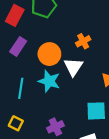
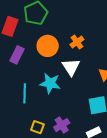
orange circle: (49, 54) -> (48, 46), moved
yellow square: (16, 123) -> (37, 127), moved

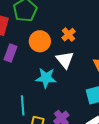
cyan line: (25, 93) -> (23, 105), moved

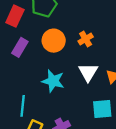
white triangle: (65, 60) -> (88, 72), moved

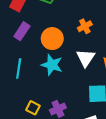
orange circle: (54, 41) -> (52, 39), moved
cyan line: (23, 106) -> (19, 69), moved

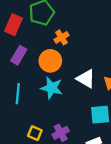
orange cross: (85, 26) -> (61, 37), moved
white triangle: (86, 58) -> (86, 79), turned -30

